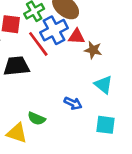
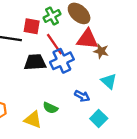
blue cross: (54, 30) -> (62, 61), moved
red triangle: (77, 37) -> (87, 39), size x1.5
cyan square: (105, 125) -> (99, 118), moved, turned 35

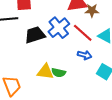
red line: (54, 44) -> (83, 33), moved
yellow triangle: (33, 120) -> (45, 72), moved

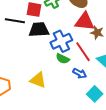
black trapezoid: (35, 35) -> (39, 30), moved
green semicircle: (59, 73) -> (63, 59), moved

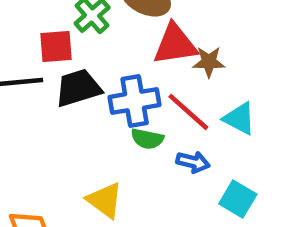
blue cross: (61, 41) -> (135, 101), turned 30
yellow triangle: (38, 80) -> (105, 200), turned 30

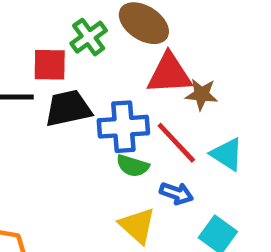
yellow triangle: (105, 200) -> (137, 226), moved

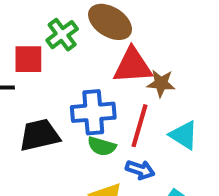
black trapezoid: (68, 108) -> (39, 135), moved
red line: (176, 143) -> (140, 126), turned 60

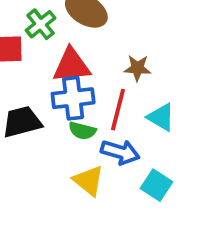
red triangle: (133, 66) -> (72, 65), moved
blue arrow: (140, 170) -> (120, 152), size x1.4

